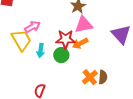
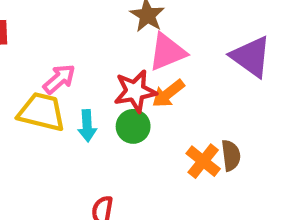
yellow trapezoid: (21, 40) -> (42, 112), turned -35

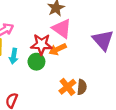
pink triangle: (167, 52) -> (62, 29), turned 45

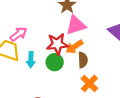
pink triangle: (62, 29) -> (76, 25), turned -45
brown semicircle: (82, 87) -> (83, 60), moved

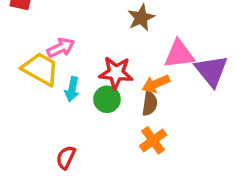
pink triangle: (76, 25) -> (179, 54), moved
orange arrow: (74, 47) -> (156, 84), moved

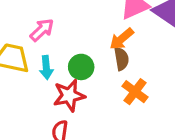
pink arrow: (61, 48) -> (42, 30), moved
red star: (116, 73) -> (69, 95), moved

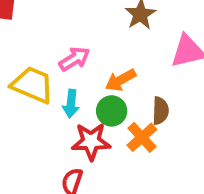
orange arrow: (122, 39) -> (121, 80), moved
orange cross: (135, 92) -> (142, 137), moved

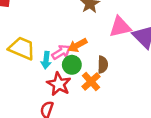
pink arrow: (74, 59) -> (61, 52), moved
red star: (91, 141) -> (59, 84), turned 30

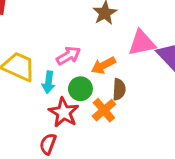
orange arrow: (77, 45) -> (103, 65), moved
pink arrow: (61, 52) -> (68, 56), moved

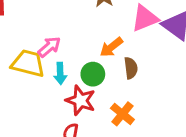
pink arrow: (68, 56) -> (49, 47), moved
orange cross: (104, 110) -> (122, 114), moved

